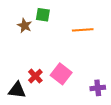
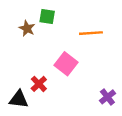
pink square: (61, 74) -> (66, 64), moved
purple cross: (98, 88) -> (107, 97), turned -32

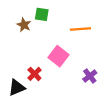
purple cross: (107, 97) -> (90, 76), moved
black triangle: (19, 99) -> (17, 87), turned -30

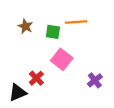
green square: (42, 14) -> (53, 32), moved
orange line: (80, 29) -> (76, 22), moved

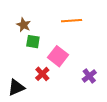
green square: (53, 32) -> (33, 42), moved
red cross: (36, 78) -> (42, 74), moved

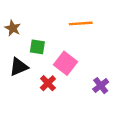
brown star: (24, 25) -> (13, 28), moved
black triangle: (16, 87) -> (19, 67), moved

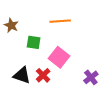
orange line: (81, 23) -> (60, 21), moved
black triangle: (19, 67) -> (22, 75), moved, turned 42

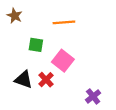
brown star: (11, 25) -> (15, 16), moved
purple cross: (91, 77) -> (93, 96), moved

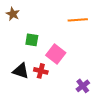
orange line: (64, 22) -> (78, 20), moved
red cross: (46, 80) -> (41, 71), turned -32

